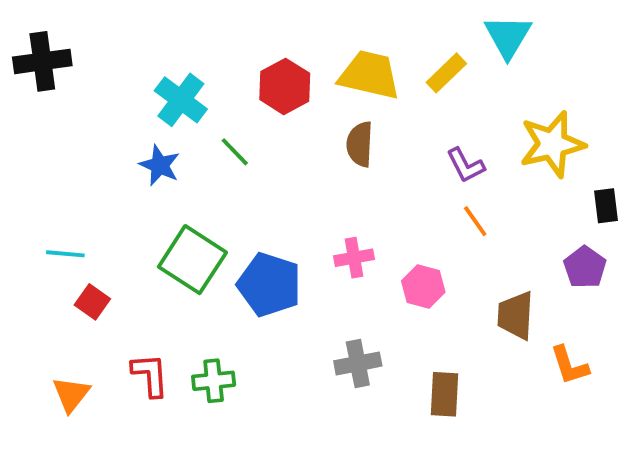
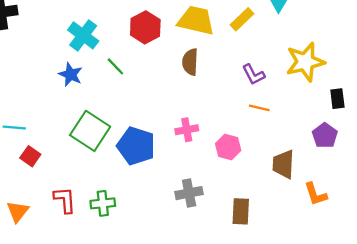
orange line: (475, 221) -> (259, 108), turned -42

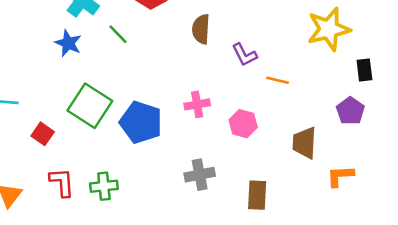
purple L-shape: (253, 75) -> (244, 55), moved
red square: (30, 156) -> (43, 134), moved
orange L-shape: (316, 194) -> (340, 176), turned 105

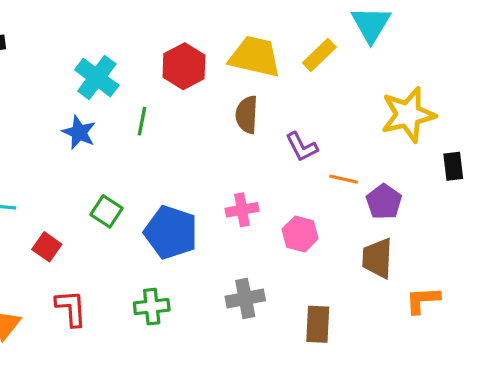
green line: (118, 34) -> (142, 121), turned 55
green square: (90, 106) -> (107, 211), size x0.6
purple pentagon: (350, 111) -> (384, 202), moved
green cross: (104, 186) -> (152, 307), moved

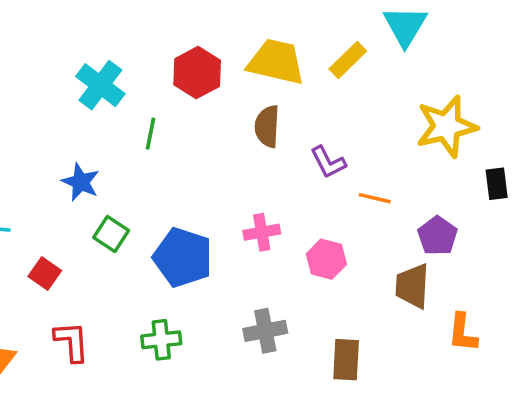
blue star: (79, 132) -> (81, 182), moved
purple pentagon: (384, 202) -> (437, 236), moved
orange L-shape: (423, 300) -> (463, 333), turned -81

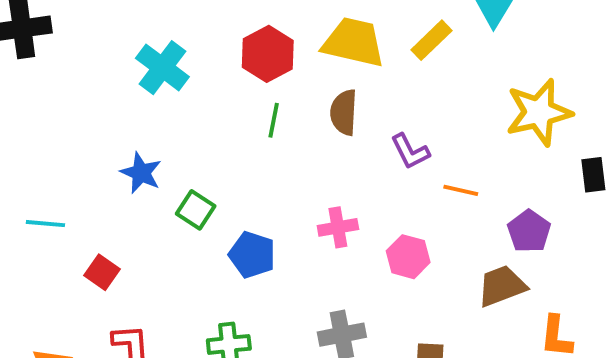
green line: (151, 134) -> (274, 120), moved
green square: (111, 234) -> (196, 210), moved
blue pentagon: (183, 257) -> (252, 255), size x0.7
brown trapezoid: (412, 286) -> (502, 286), turned 66

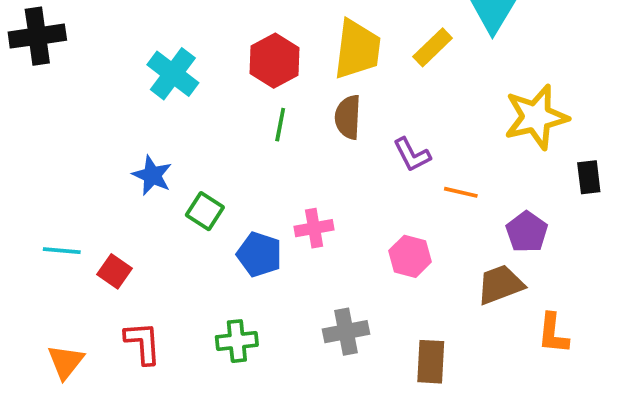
yellow trapezoid: (354, 42) -> (357, 49), turned 84
cyan line: (45, 224) -> (62, 251), moved
pink cross: (338, 227) -> (314, 228), moved

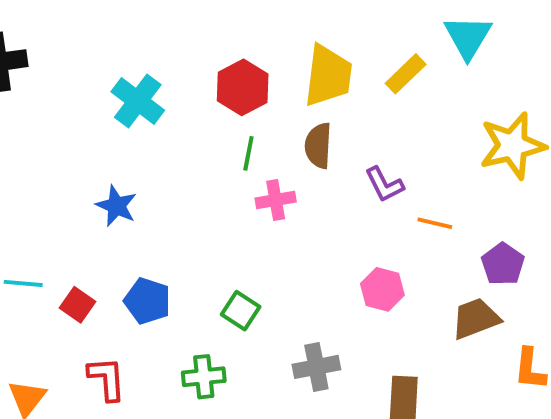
green square: (205, 211) -> (241, 311), moved
pink cross: (314, 228) -> (276, 200), moved
blue pentagon: (259, 254) -> (147, 301), moved

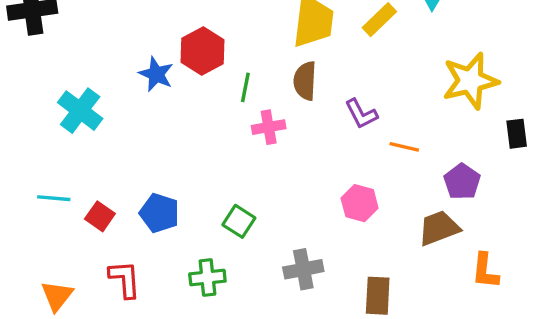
red hexagon: (243, 87) -> (202, 51), moved
cyan cross: (138, 101) -> (80, 111), moved
blue star: (116, 206) -> (156, 74), moved

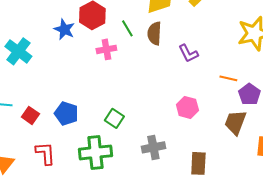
green line: (245, 87) -> (127, 28), moved, turned -42
pink cross: (269, 127) -> (106, 49), moved
orange line: (404, 147) -> (228, 78), moved
brown trapezoid: (439, 228) -> (235, 122), turned -48
green cross: (207, 278) -> (95, 152), size x1.5

